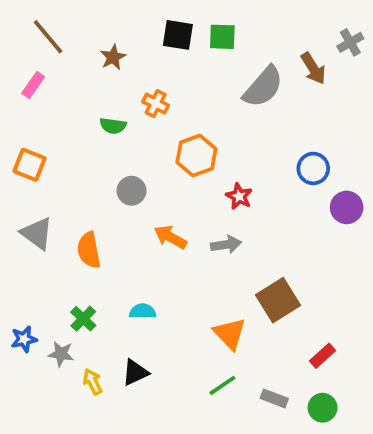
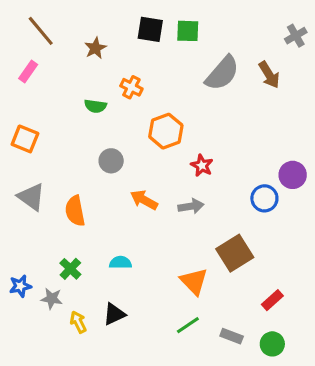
brown arrow: (313, 68) -> (269, 75), moved
blue circle: (313, 168) -> (264, 198), moved

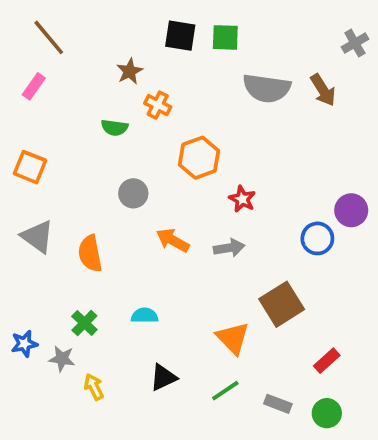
brown star: (95, 48) -> (130, 71), moved
gray semicircle: (222, 73) -> (267, 88), turned 57
black triangle: (114, 314) -> (163, 377), moved

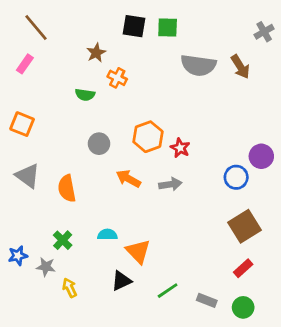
orange hexagon: (199, 158) -> (148, 137), moved
brown square: (282, 304) -> (245, 226), moved
orange triangle: (233, 338) -> (138, 251), moved

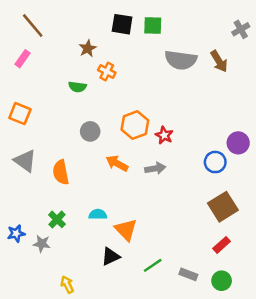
yellow arrow: (70, 288) -> (67, 285), moved

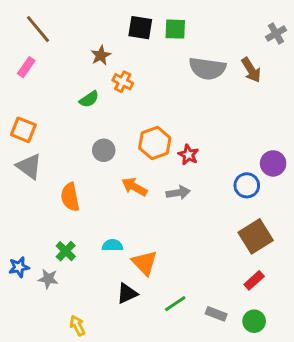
green semicircle: (77, 87) -> (89, 99), turned -42
gray triangle: (25, 161) -> (29, 166), moved

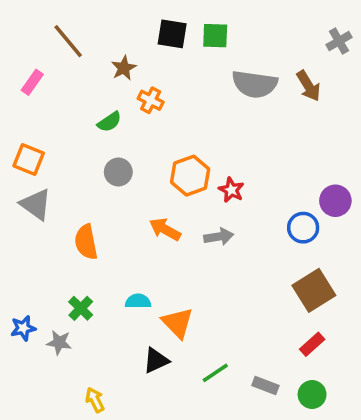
brown line: (38, 29) -> (68, 41), moved
gray circle: (104, 150) -> (118, 172), moved

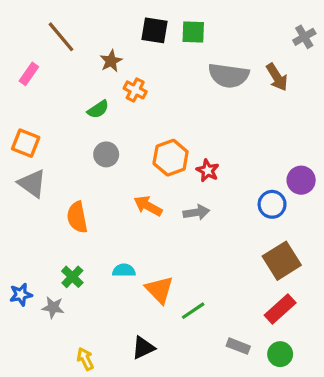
red rectangle: (312, 344) -> (280, 309), size x1.4
black triangle: (156, 360) -> (143, 348), moved
green line: (215, 373) -> (193, 311), moved

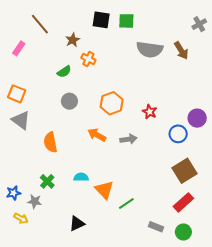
red star: (208, 171) -> (150, 112), moved
black triangle: (143, 348) -> (77, 224), moved
yellow arrow: (85, 359) -> (21, 218), moved, turned 144

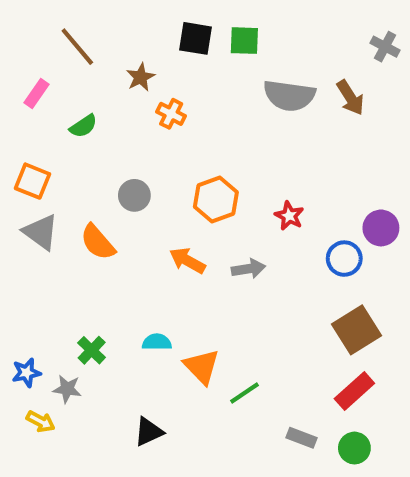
gray cross: (199, 24) -> (385, 47), turned -32
green semicircle: (64, 72) -> (83, 126), moved
orange semicircle: (50, 142) -> (98, 242), moved, turned -30

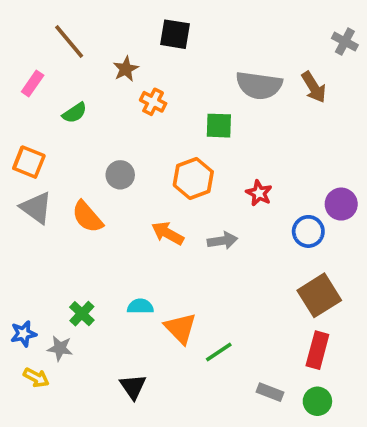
green square: (244, 41) -> (219, 126), moved
red rectangle: (354, 391) -> (317, 350), turned -33
black triangle: (149, 432) -> (133, 387), turned -40

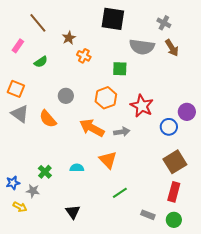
black square: (175, 34) -> (113, 19), moved, size x1.4
gray cross: (345, 42) -> (164, 23), moved
red star: (259, 193) -> (142, 106), size x1.6
orange arrow: (168, 233) -> (92, 128), size x1.4
orange triangle: (180, 328) -> (108, 160), moved

